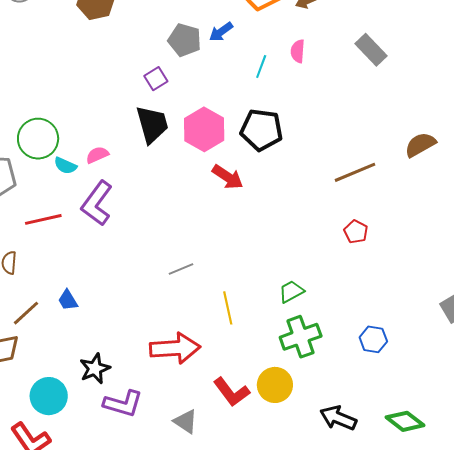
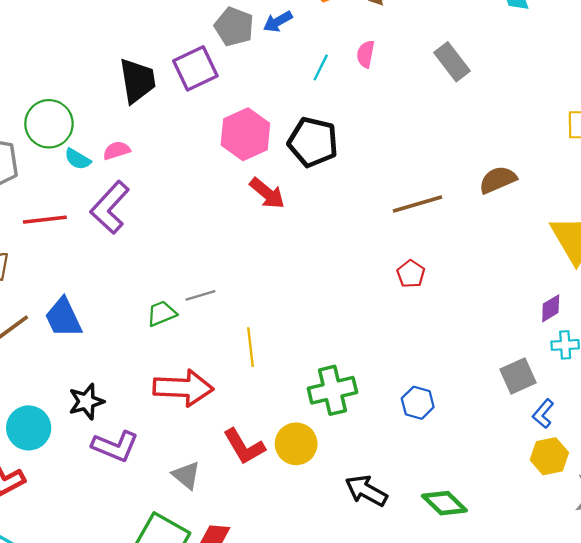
purple square: (156, 79) -> (195, 68), size x1.6
black trapezoid: (152, 124) -> (137, 81), moved
green trapezoid: (291, 291) -> (162, 313), moved
blue trapezoid: (68, 300) -> (63, 318), size x1.6

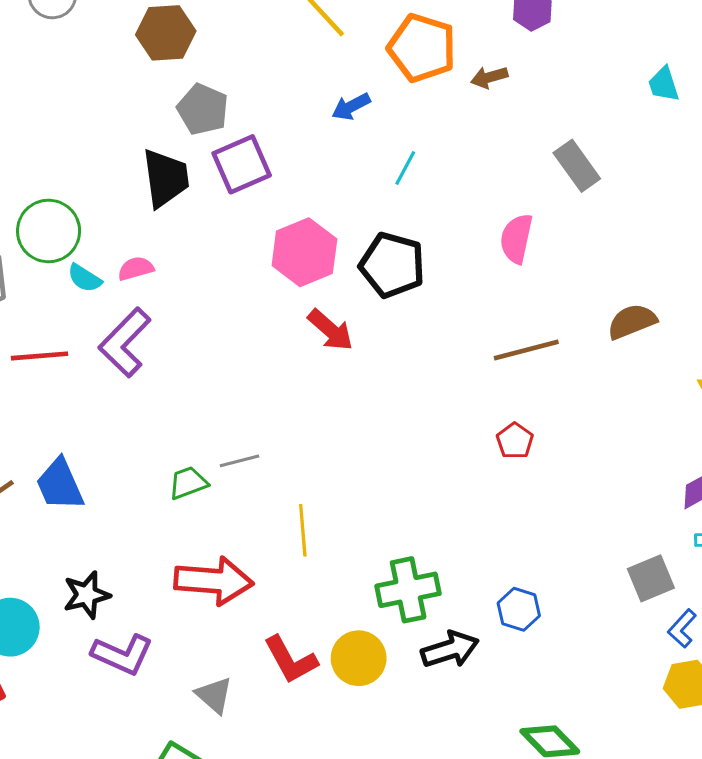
gray pentagon: (234, 27) -> (203, 109), moved
pink semicircle: (366, 54) -> (516, 239), moved, size x1.4
black arrow: (366, 491) -> (450, 649), moved, turned 132

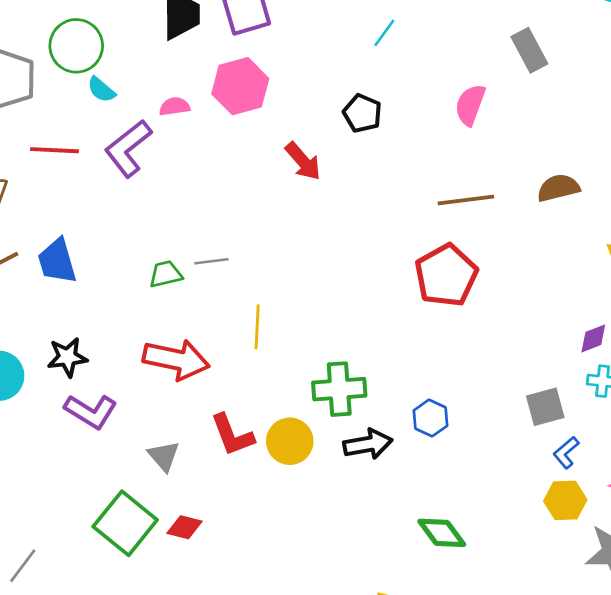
pink hexagon: (304, 252) -> (240, 86), moved
black pentagon: (392, 265) -> (362, 113), size x0.7
pink semicircle: (136, 269) -> (175, 106), moved
red pentagon: (515, 441) -> (446, 275), size x2.0

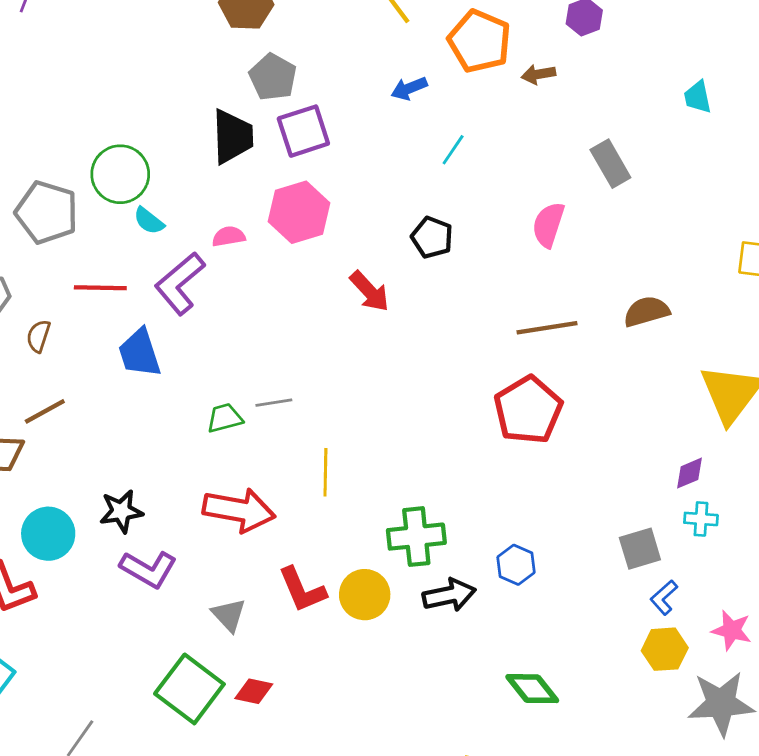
blue trapezoid: (57, 261) -> (140, 353), moved

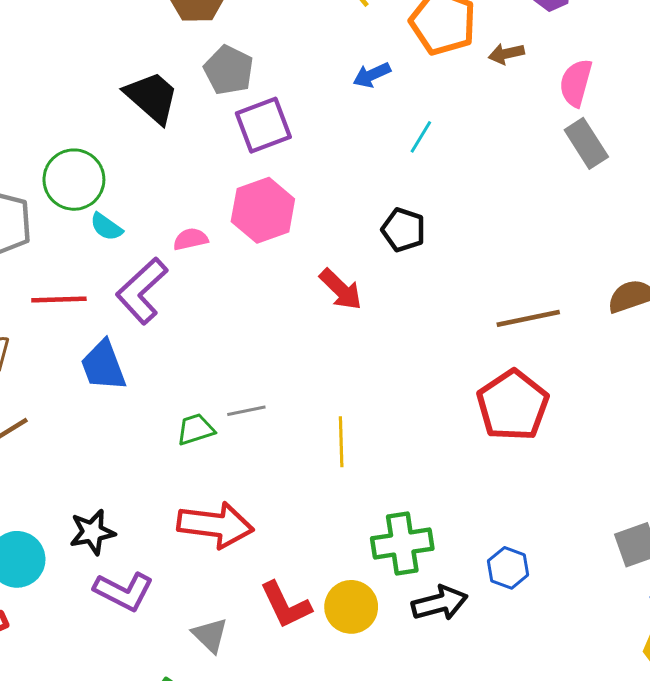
black trapezoid: (232, 137) -> (152, 97), moved, turned -44
pink semicircle: (548, 225) -> (576, 83), moved
yellow line: (325, 472) -> (341, 442), moved

